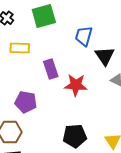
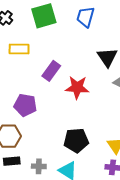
blue trapezoid: (84, 36) -> (85, 17), moved
purple rectangle: (51, 69) -> (51, 71), turned 54

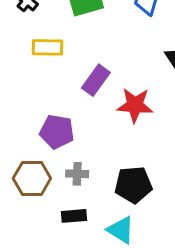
black rectangle: (12, 161) -> (74, 216), moved
gray cross: (39, 166) -> (77, 174), moved

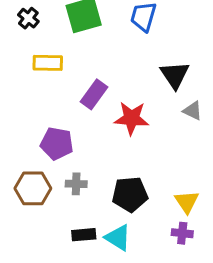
black rectangle: (74, 216) -> (84, 235), moved

